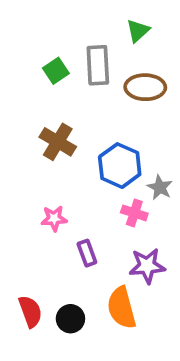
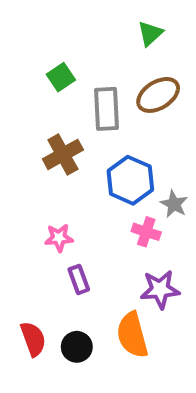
gray rectangle: (98, 65) -> (107, 109), moved
brown ellipse: (145, 87) -> (158, 95), turned -33
brown cross: (58, 142) -> (63, 154), turned 30
purple rectangle: (87, 253) -> (79, 279), moved

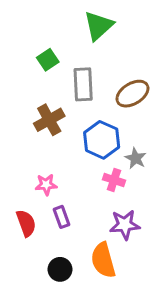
green triangle: (150, 33) -> (99, 26), moved, size x1.5
brown ellipse: (158, 95) -> (132, 94), moved
red semicircle: (33, 339) -> (26, 223), moved

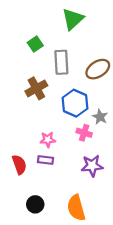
pink star: (46, 185) -> (48, 140), moved
purple rectangle: (62, 217) -> (45, 160), turned -63
orange semicircle: (103, 260) -> (76, 208), moved
black circle: (60, 269) -> (35, 204), moved

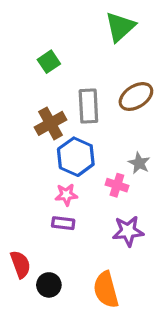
green triangle: (73, 19) -> (120, 27), moved
gray rectangle: (61, 62) -> (88, 106), moved
blue hexagon: (75, 103) -> (76, 157), moved
red semicircle: (19, 165) -> (20, 264), moved

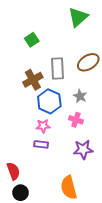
gray star: (139, 163) -> (80, 96), moved
black circle: (49, 285) -> (21, 193), moved

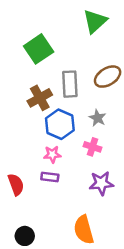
green square: (32, 40) -> (39, 49), size x1.6
red semicircle: (13, 171) -> (16, 184), moved

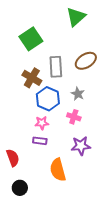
brown cross: (40, 98) -> (32, 78), turned -30
red semicircle: (16, 184) -> (13, 158), moved
orange semicircle: (84, 230) -> (58, 170), moved

